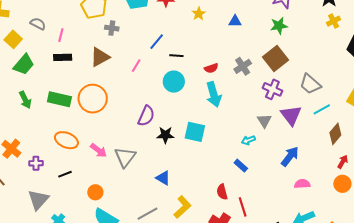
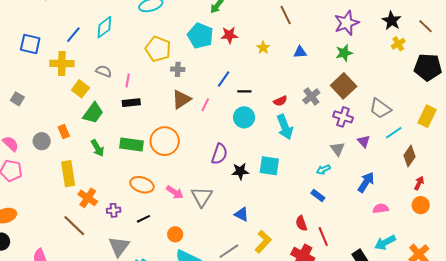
brown triangle: (100, 57) -> (181, 99), moved
purple triangle: (291, 115) -> (364, 141), size x0.6

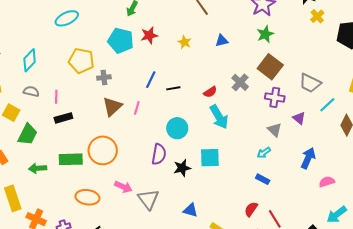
cyan diamond: (104, 27) -> (30, 60), moved
cyan circle: (244, 117) -> (177, 128), moved
green arrow: (98, 148) -> (38, 168), turned 126
pink arrow: (175, 192) -> (123, 187), moved
red semicircle: (301, 223) -> (251, 209), turned 63

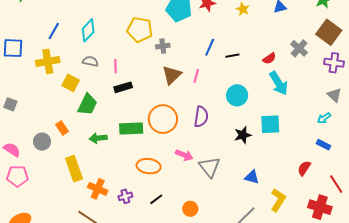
purple semicircle: (159, 154) -> (201, 117), moved
red semicircle: (251, 209) -> (304, 168), moved

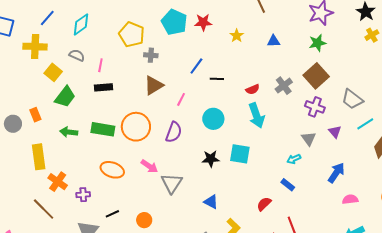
pink line: (196, 76) -> (181, 99), moved
black line: (156, 199) -> (112, 214), moved

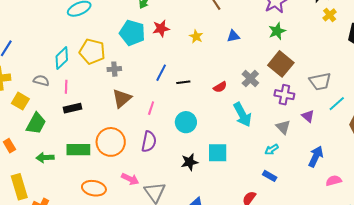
cyan diamond: (81, 24) -> (62, 58), moved
gray trapezoid: (352, 99) -> (320, 81), turned -40
cyan arrow: (257, 116) -> (242, 115), moved

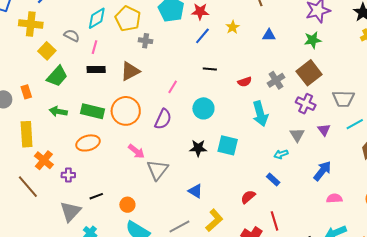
blue line: (161, 73) -> (202, 36), moved
brown triangle: (122, 98) -> (130, 71), moved
orange ellipse: (94, 188) -> (88, 143), moved, turned -40

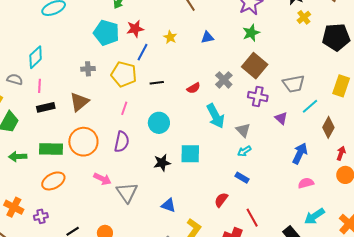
yellow pentagon: (128, 19) -> (124, 74), moved
gray triangle: (297, 135) -> (243, 130), moved
blue arrow: (322, 171) -> (300, 153), moved

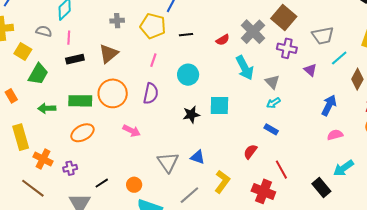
gray cross: (224, 80) -> (253, 32), size x1.4
gray triangle: (127, 192) -> (168, 162), moved

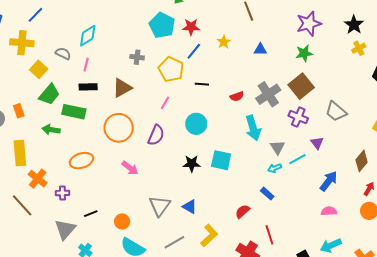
gray trapezoid: (323, 36) -> (336, 111), turned 40
cyan line: (339, 58) -> (297, 159), moved
green rectangle: (80, 101) -> (74, 112), moved

